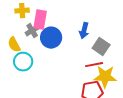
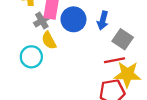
blue circle: (51, 38) -> (73, 19), moved
yellow semicircle: (14, 45) -> (49, 40), moved

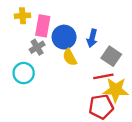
gray cross: (42, 21) -> (37, 47), moved
yellow semicircle: (49, 40) -> (70, 57), moved

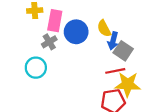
blue arrow: (92, 38) -> (113, 41), moved
yellow semicircle: (70, 57) -> (104, 28), moved

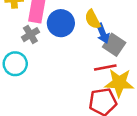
blue arrow: (113, 41) -> (103, 33), turned -36

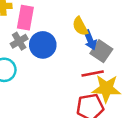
blue circle: (61, 23) -> (43, 45), moved

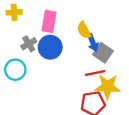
pink rectangle: (25, 18) -> (49, 21), moved

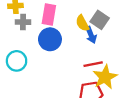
gray cross: (29, 44) -> (23, 22), moved, turned 32
gray square: (103, 53) -> (100, 20), moved
yellow star: (108, 87) -> (105, 77), turned -30

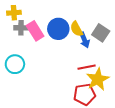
pink rectangle: (49, 15) -> (35, 31), moved, turned -42
gray square: (100, 20) -> (101, 33), moved
blue circle: (50, 39) -> (58, 29), moved

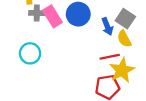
yellow semicircle: (76, 29) -> (124, 39), moved

